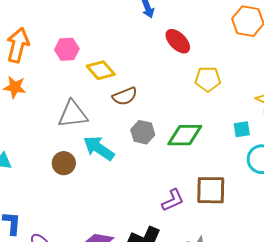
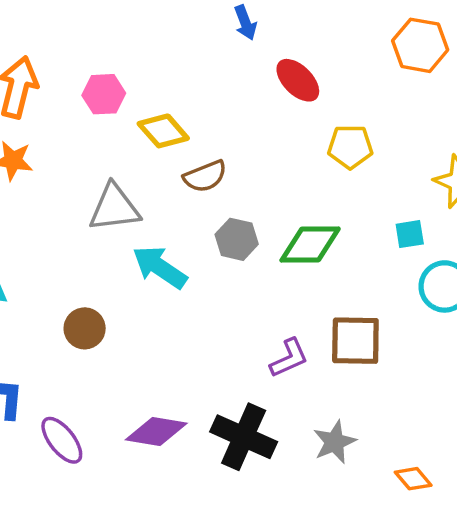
brown circle: (64, 163) -> (85, 328), moved

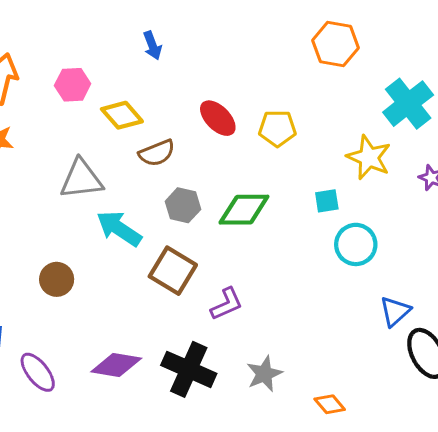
blue arrow: (245, 23) -> (152, 46), moved
red ellipse: (298, 80) -> (218, 118), moved
brown square: (355, 341) -> (173, 271), moved, turned 30

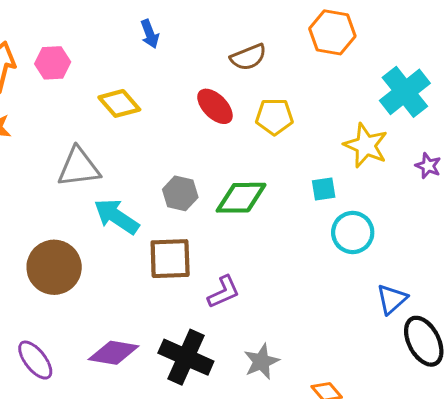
pink hexagon: (73, 85) -> (53, 63), moved
brown semicircle: (157, 153) -> (248, 57), moved
brown square: (173, 271) -> (170, 259), turned -33
brown circle: (57, 279) -> (54, 267), size x1.6

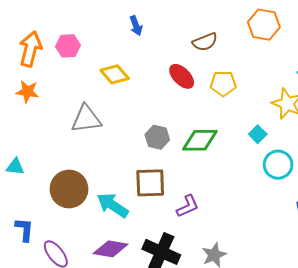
cyan square: (324, 189) -> (258, 134), turned -36
cyan arrow: (116, 217) -> (113, 205), moved

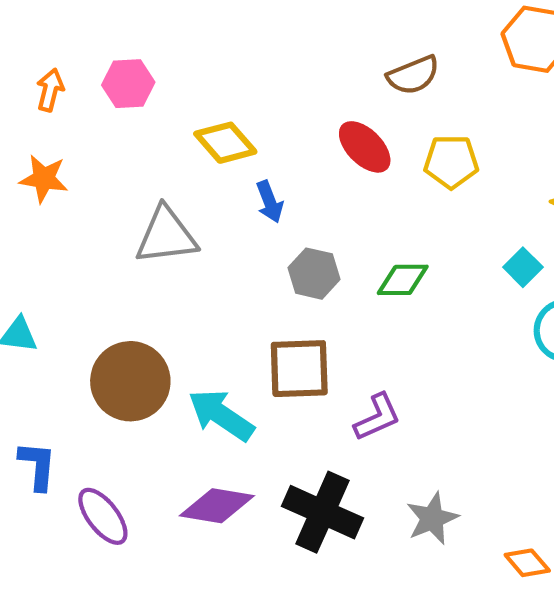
blue arrow: (136, 26) -> (270, 202), moved
orange arrow: (30, 49) -> (50, 90), size x0.6
green diamond: (200, 140) -> (403, 280), size x0.7

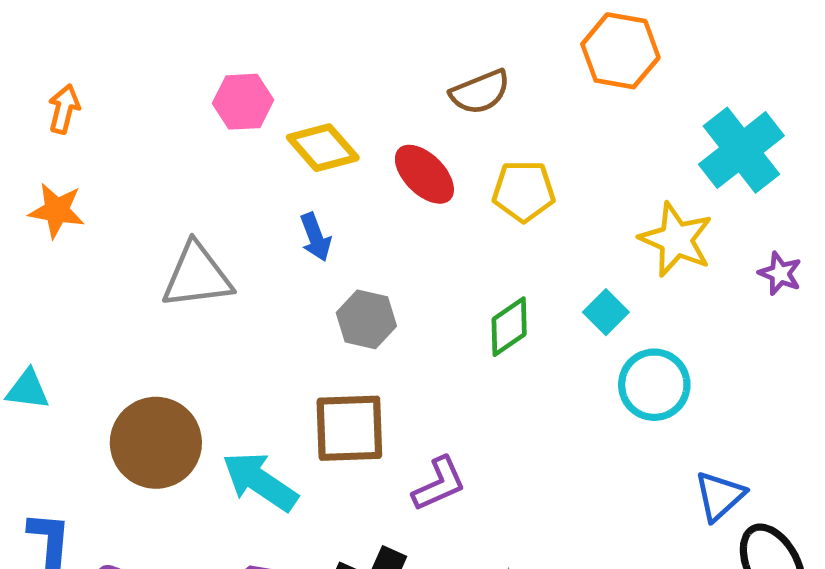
pink hexagon: (128, 84) -> (243, 102), moved
yellow diamond: (225, 143) -> (323, 148), moved
green diamond: (403, 280) -> (509, 327), moved, turned -34

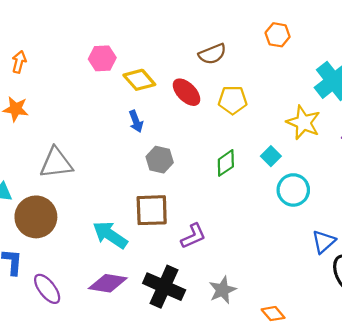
orange hexagon: (620, 51) -> (278, 35), size x0.7
gray triangle: (197, 276) -> (56, 163), moved
brown circle: (156, 443) -> (36, 217), moved

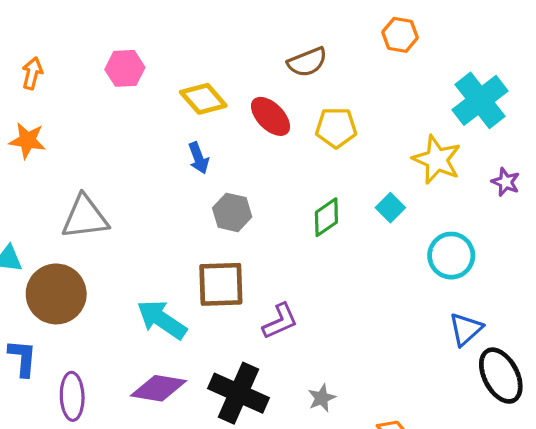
pink hexagon: (102, 58) -> (125, 68), moved
cyan circle: (293, 190) -> (451, 256), moved
purple ellipse: (47, 289) -> (72, 396), turned 36
gray star: (222, 290) -> (322, 398), size x0.7

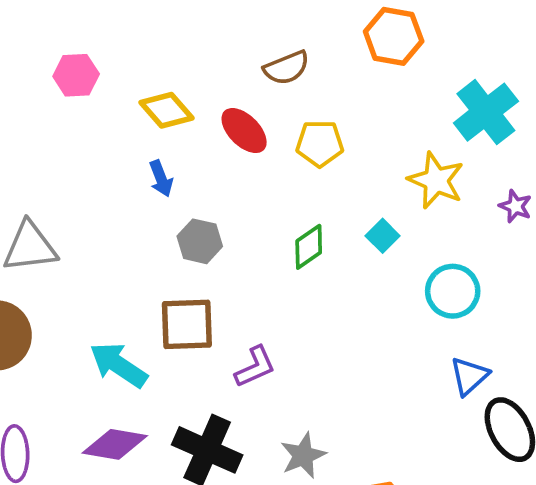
orange hexagon: (400, 35) -> (394, 36), size x1.4
gray star: (322, 398) -> (303, 455), size x1.4

